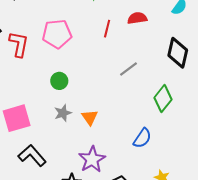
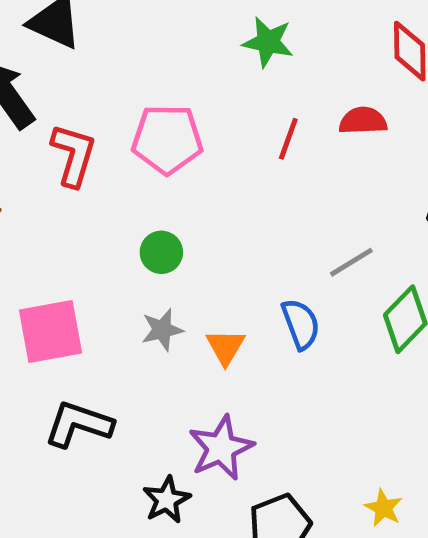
gray line: (128, 69) -> (351, 262), moved
blue semicircle: (142, 138) -> (301, 324), moved, turned -60
black L-shape: (32, 155) -> (79, 424), turned -36

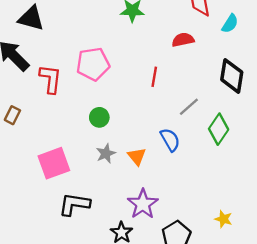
red line: (288, 139) -> (154, 77), moved

